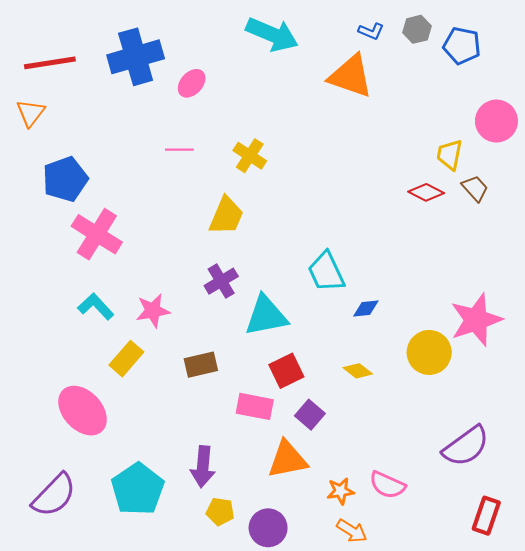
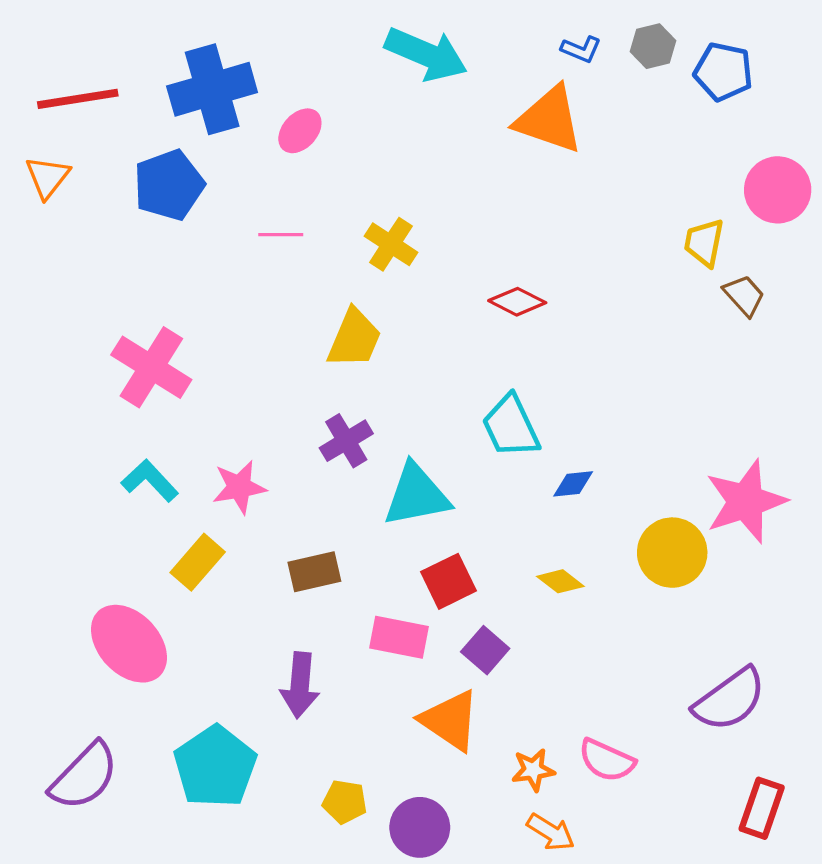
blue pentagon: (65, 179) -> (169, 185), moved
red diamond: (426, 192) -> (517, 302), moved
orange triangle: (287, 459) -> (450, 720), turned 45
purple arrow: (203, 467) -> (300, 685), moved

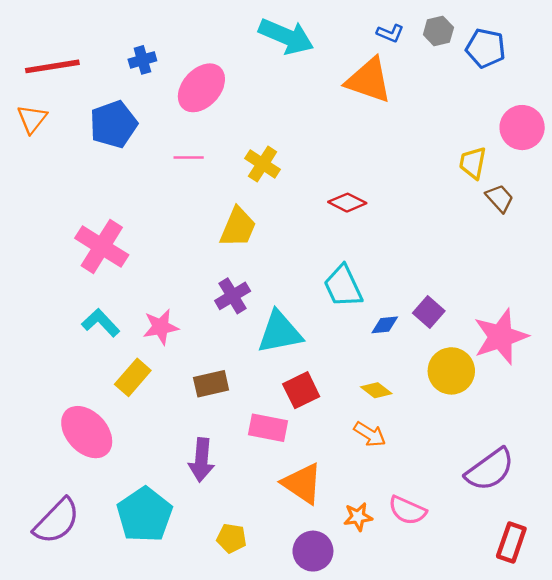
blue cross: (212, 89) -> (142, 60), size x0.5
pink ellipse: (300, 131) -> (201, 88), size x1.6
purple square: (485, 650) -> (429, 312), moved
purple circle: (420, 827) -> (313, 551), moved
orange arrow: (551, 832) -> (370, 434), moved

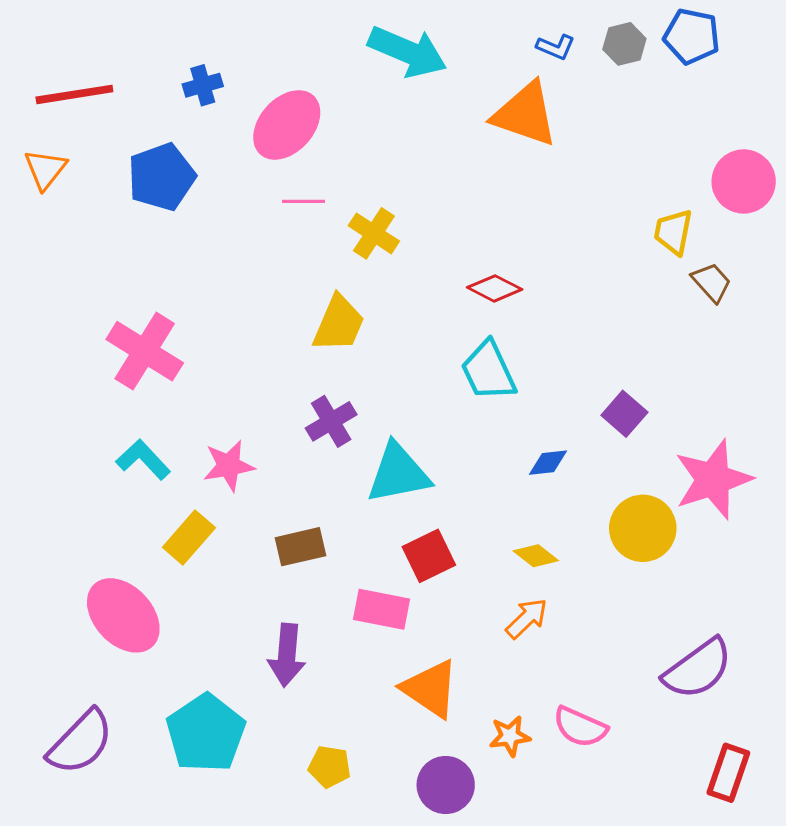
blue pentagon: (486, 48) -> (692, 36), moved
pink line: (189, 158) -> (304, 201), moved
cyan trapezoid: (343, 286) -> (488, 371), moved
purple square: (429, 312) -> (624, 414), moved
orange arrow: (370, 434) -> (527, 618), turned -76

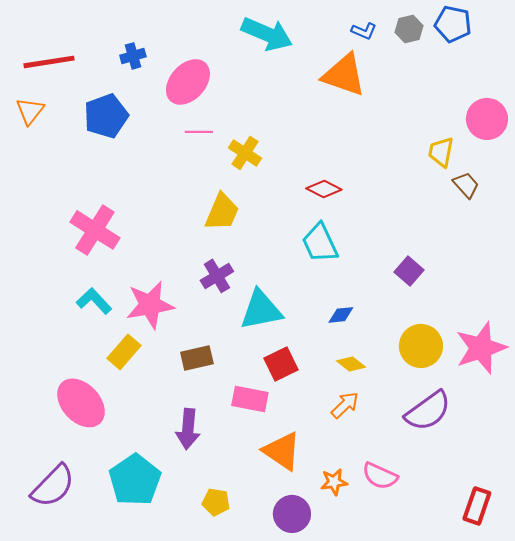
blue diamond: (548, 463) -> (341, 315), moved
pink star: (229, 466) -> (150, 305), size x1.4
pink star: (713, 479) -> (481, 348), moved
purple semicircle: (698, 669) -> (428, 411), moved

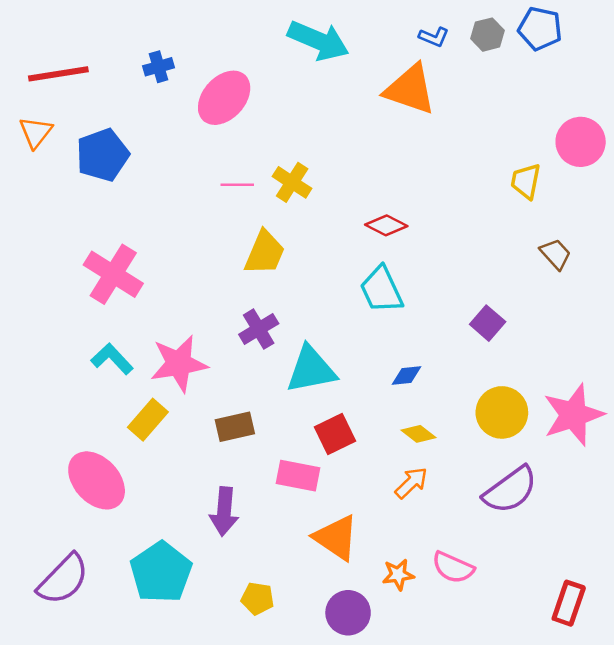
blue pentagon: (106, 116) -> (103, 155), moved
pink line: (199, 132) -> (237, 185), moved
brown trapezoid: (466, 185) -> (556, 254), moved

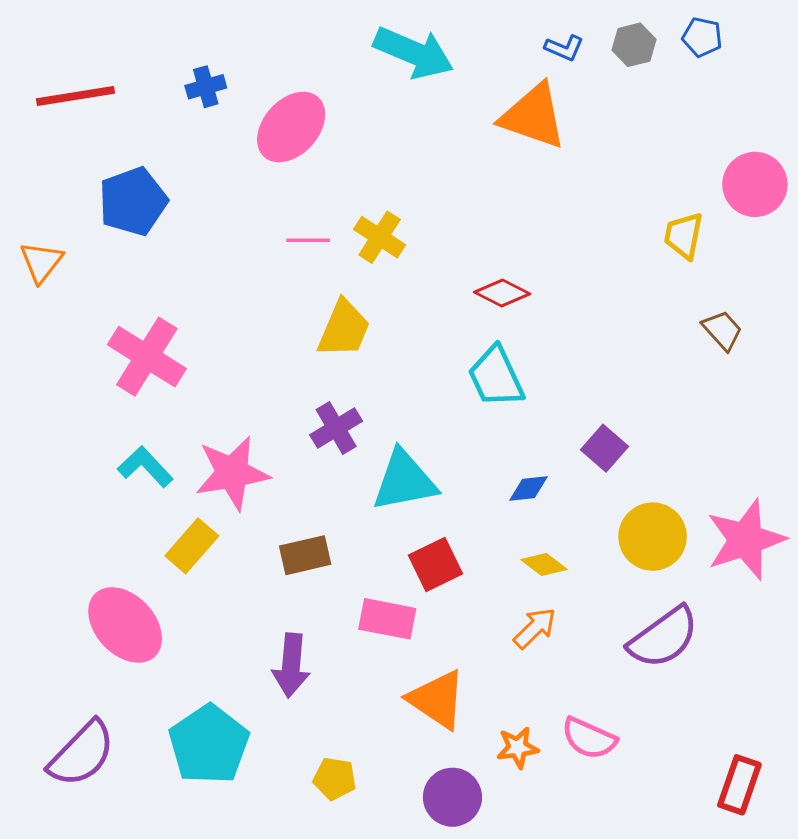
blue pentagon: (540, 29) -> (702, 37), size x0.7
orange triangle: (36, 132) -> (41, 262), moved
purple square: (488, 323) -> (605, 448), moved

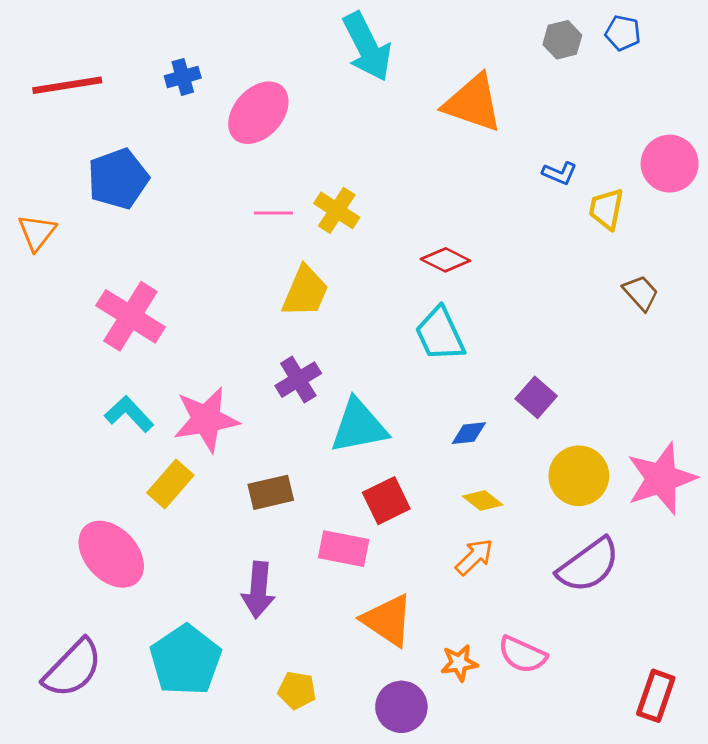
blue L-shape: (564, 48) -> (560, 173), moved
cyan arrow: (414, 53) -> (367, 47), turned 40

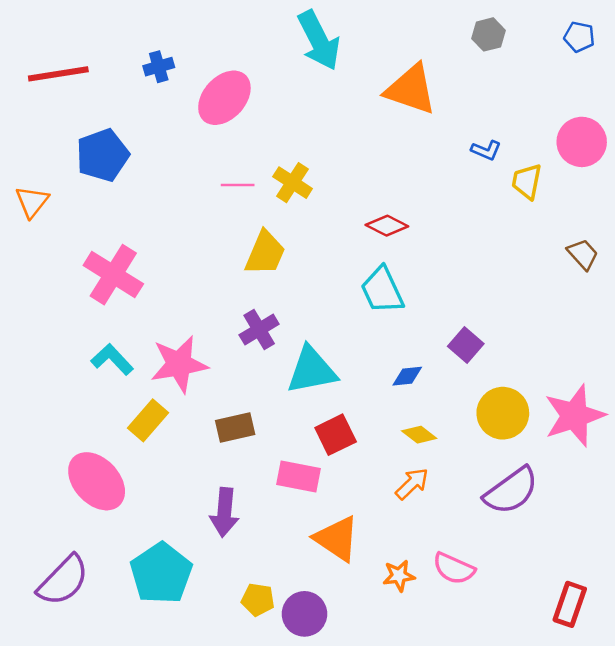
blue pentagon: (623, 33) -> (579, 37), moved
brown trapezoid: (641, 293) -> (583, 254), moved
purple circle: (401, 707) -> (304, 614), moved

